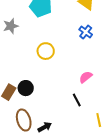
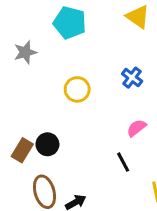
blue cross: (86, 32) -> (132, 78), moved

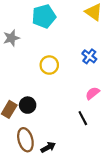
cyan pentagon: (70, 23) -> (44, 16), turned -30

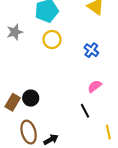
yellow circle: (49, 65) -> (52, 40), moved

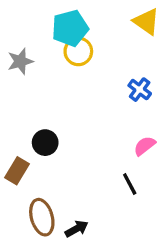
yellow circle: (52, 40) -> (78, 51), moved
black circle: (31, 98) -> (45, 143), moved

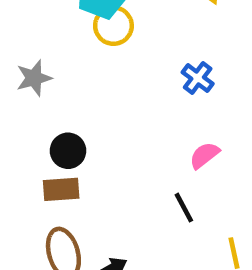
gray star: (20, 61) -> (34, 78), moved
brown rectangle: (17, 171) -> (61, 189), moved, turned 55

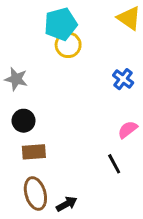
gray star: (34, 78) -> (16, 79), turned 30
black circle: (68, 151) -> (24, 121), moved

